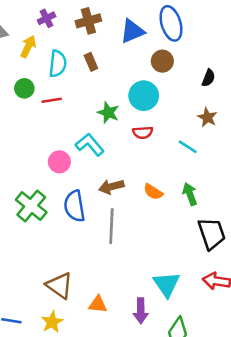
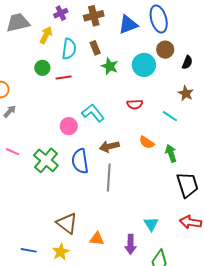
brown circle: (162, 61) -> (165, 50), moved
cyan circle: (144, 96) -> (144, 65), moved
green star: (108, 113) -> (110, 66), moved
orange semicircle: (153, 192) -> (147, 142), moved
cyan triangle: (167, 284) -> (151, 224), size x0.7

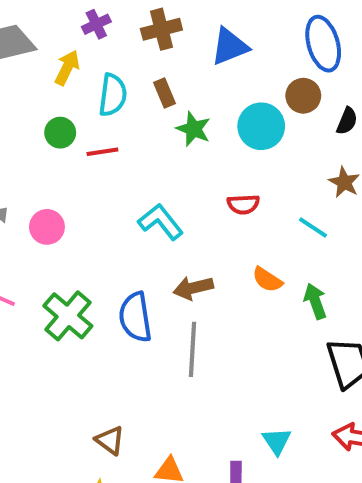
blue ellipse: (159, 19) -> (323, 44), moved
pink circle: (69, 126) -> (47, 227), moved
brown triangle: (67, 223) -> (110, 440), size x0.7

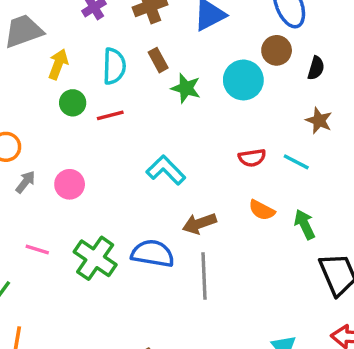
yellow arrow: (67, 68) -> (58, 64), moved
red semicircle: (243, 204) -> (252, 158), moved
blue semicircle: (135, 317) -> (153, 253), turned 114

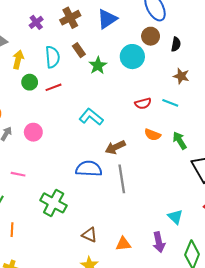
green star: (186, 88) -> (98, 65), turned 30
green cross: (95, 258) -> (54, 203), moved

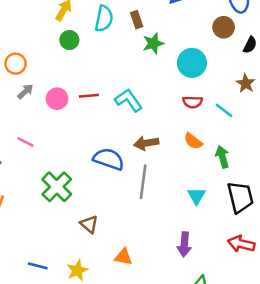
cyan circle: (132, 57) -> (192, 63), moved
red line: (53, 87) -> (89, 96), moved
cyan triangle: (175, 217) -> (196, 196), moved
brown triangle: (89, 235) -> (89, 224), moved
purple arrow: (159, 242) -> (184, 244), moved

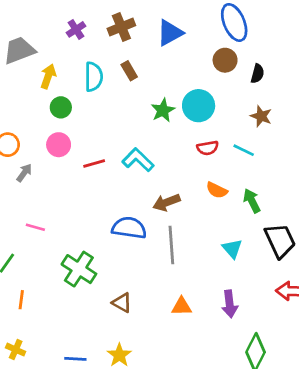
green star: (153, 43) -> (163, 110), moved
pink circle: (57, 99) -> (59, 145), moved
orange triangle: (123, 257) -> (181, 306), moved

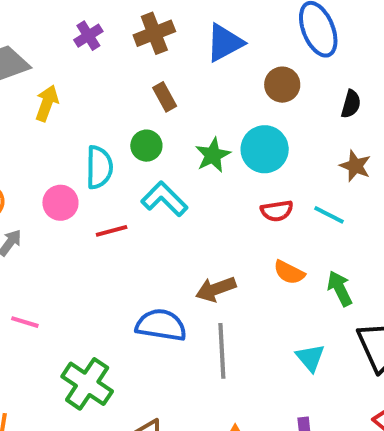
brown circle: (225, 60) -> (282, 85), moved
cyan semicircle: (94, 77) -> (99, 167), moved
green circle: (61, 107) -> (146, 146), moved
cyan L-shape: (138, 160) -> (164, 199), moved

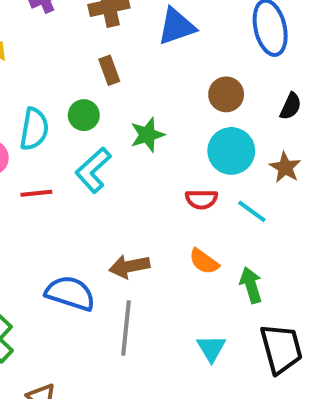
brown circle: (282, 85) -> (226, 94), moved
cyan circle: (265, 149) -> (231, 151), moved
cyan L-shape: (164, 199) -> (93, 170), turned -96

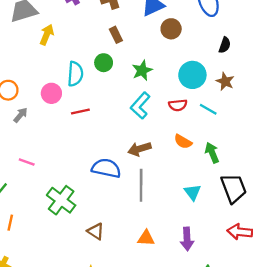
brown circle: (226, 94) -> (171, 29), moved
cyan L-shape: (93, 170) -> (140, 106), moved

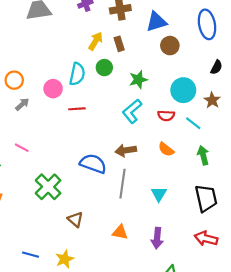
yellow arrow: (47, 35) -> (96, 41), moved
green arrow: (212, 153) -> (203, 155), moved
cyan triangle: (193, 192) -> (159, 194), moved

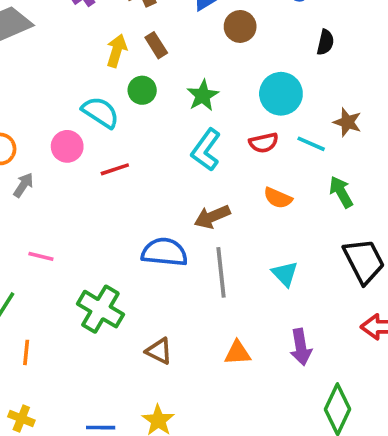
cyan semicircle: (77, 74) -> (100, 112), turned -55
brown star: (212, 100) -> (347, 122), moved

